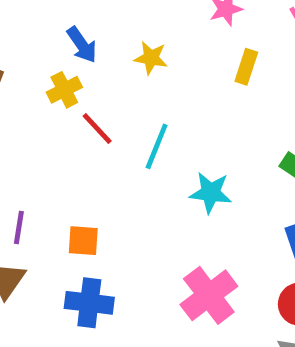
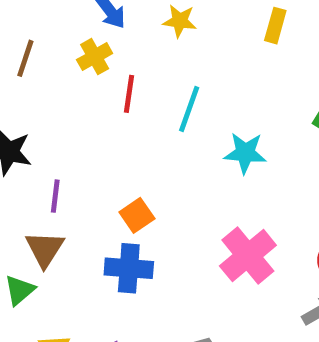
red line: (97, 129) -> (129, 94), turned 54
orange square: (83, 241) -> (137, 215), moved, turned -36

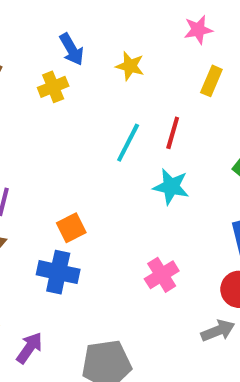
red line: (129, 94) -> (173, 133), moved
pink cross: (248, 256) -> (162, 275), size x0.7

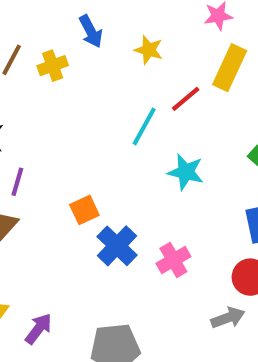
yellow rectangle: (211, 81) -> (230, 68), size x1.5
yellow cross: (53, 87) -> (53, 66), moved
red line: (173, 133) -> (186, 99), moved, turned 32
blue cross: (58, 272) -> (117, 246), moved, turned 30

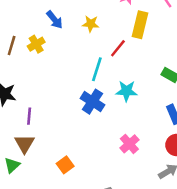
orange square: (84, 210) -> (65, 165), moved
blue cross: (117, 246) -> (92, 102), moved

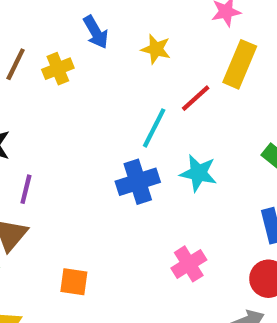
blue cross: (92, 102) -> (138, 182), turned 30
orange square: (65, 165) -> (74, 282), turned 35

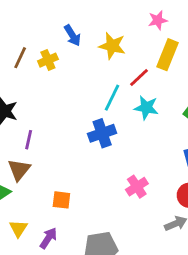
yellow star: (156, 49) -> (112, 46), size x1.4
cyan star: (198, 173) -> (146, 108), moved

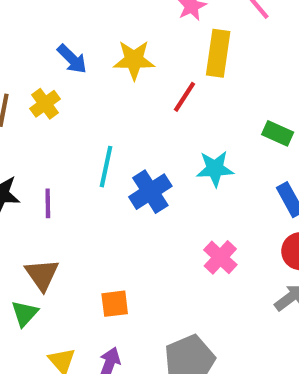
cyan line: (112, 98) -> (106, 167), moved
cyan star: (146, 108) -> (215, 169), moved
purple line: (29, 140) -> (48, 203), moved

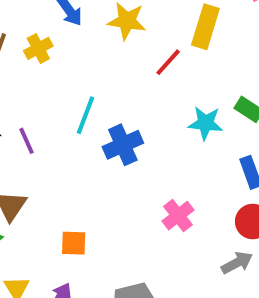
cyan star: (215, 169) -> (205, 123), moved
purple line: (48, 203) -> (26, 141), turned -32

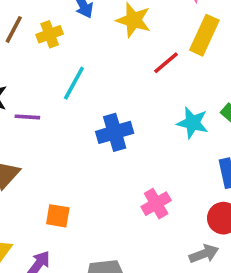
cyan line: (85, 115) -> (74, 83), moved
purple line: (26, 141) -> (27, 117), turned -70

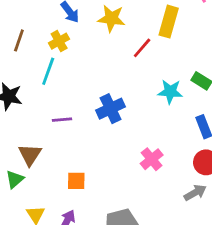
yellow cross: (50, 34) -> (59, 41), moved
cyan line: (74, 83) -> (48, 71), moved
purple line: (27, 117) -> (62, 120), moved

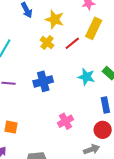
yellow cross: (59, 41) -> (47, 43), moved, turned -32

